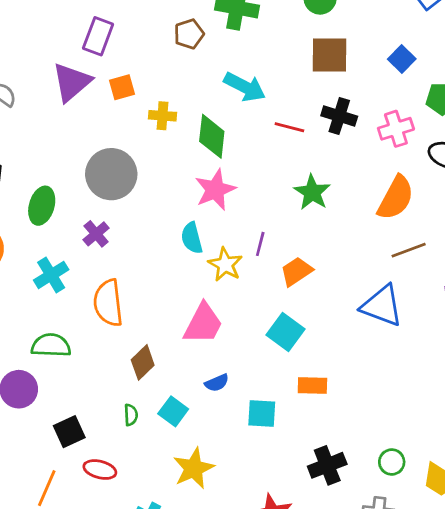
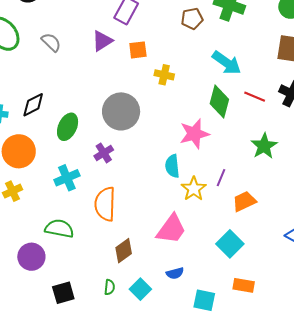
purple triangle: (72, 82) -> (102, 41), size x0.7
green diamond: (212, 136) -> (219, 102), moved

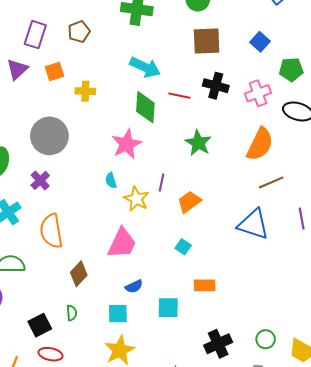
brown pentagon: (192, 19) -> (79, 32), moved
cyan semicircle: (172, 166) -> (111, 180), size x0.7
cyan square: (230, 244) -> (183, 247), size x0.6
cyan square: (140, 289) -> (118, 314), moved, turned -35
black square: (63, 293) -> (40, 325), moved

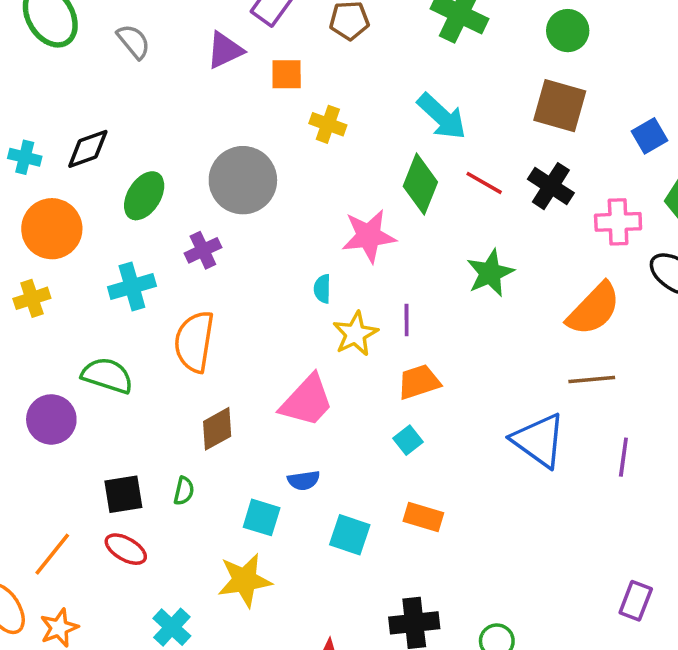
purple line: (162, 183) -> (407, 320), turned -30
orange trapezoid: (189, 202) -> (419, 382), moved

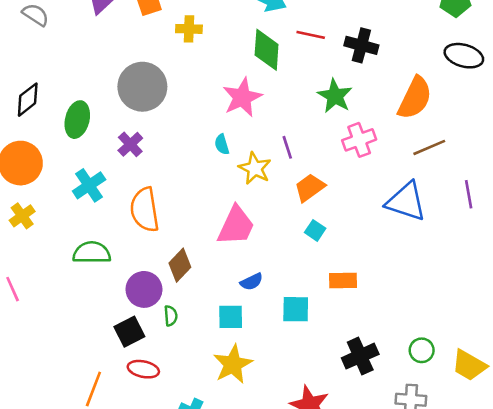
black cross: (551, 186) -> (361, 45), moved
pink cross: (618, 222) -> (359, 140), moved
purple circle: (51, 419) -> (144, 289), moved

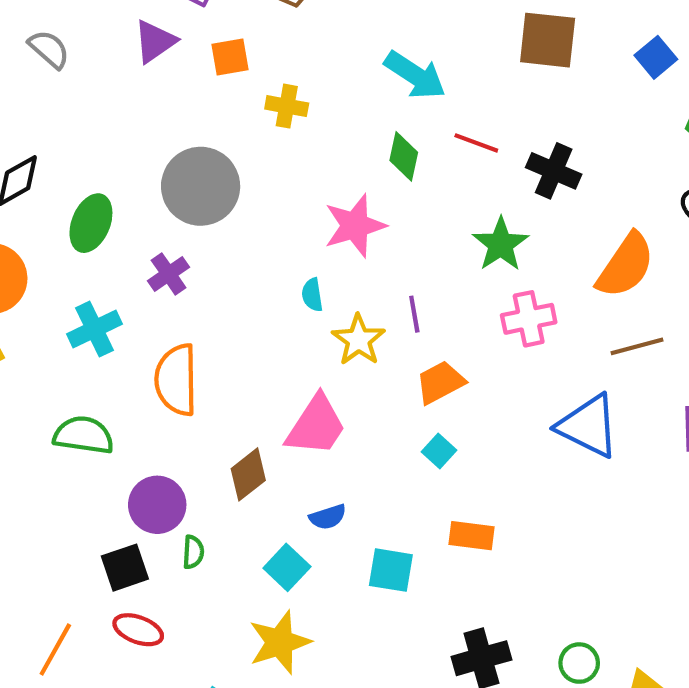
green diamond: (267, 50) -> (404, 156), size x0.7
brown diamond: (180, 265) -> (248, 474), moved
cyan square: (231, 317) -> (287, 567), turned 36

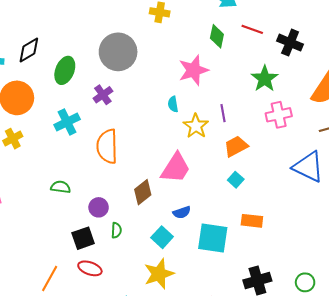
green semicircle: (84, 435) -> (61, 187), moved, size x0.7
purple circle: (157, 505) -> (99, 207), size x0.7
cyan square: (391, 570) -> (213, 238), size x1.4

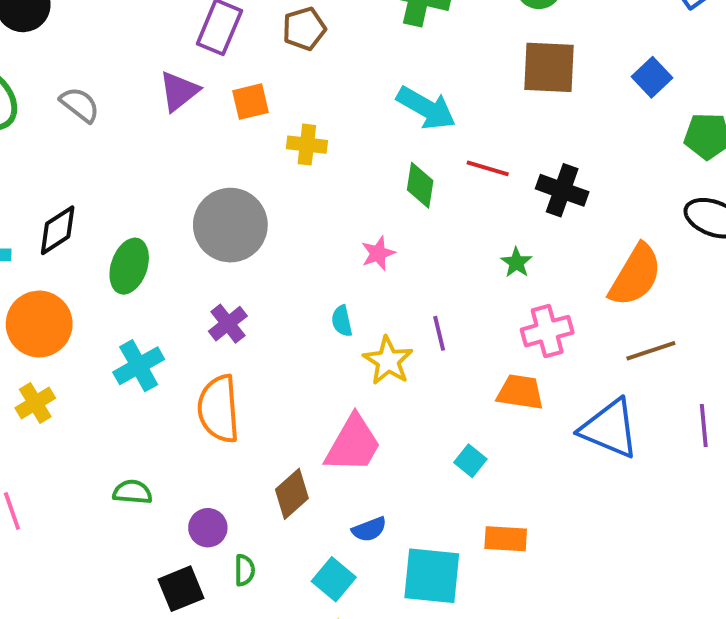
pink star: (193, 70) -> (378, 253), size x0.6
green star: (265, 79) -> (516, 263), size x0.6
purple cross: (103, 95) -> (228, 324), moved
orange trapezoid: (236, 146) -> (520, 392), moved, turned 40

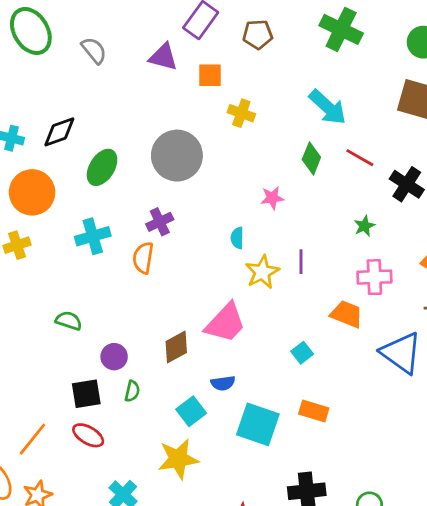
purple triangle: (179, 91) -> (163, 57), turned 40
orange semicircle: (219, 409) -> (143, 258), moved, size x0.7

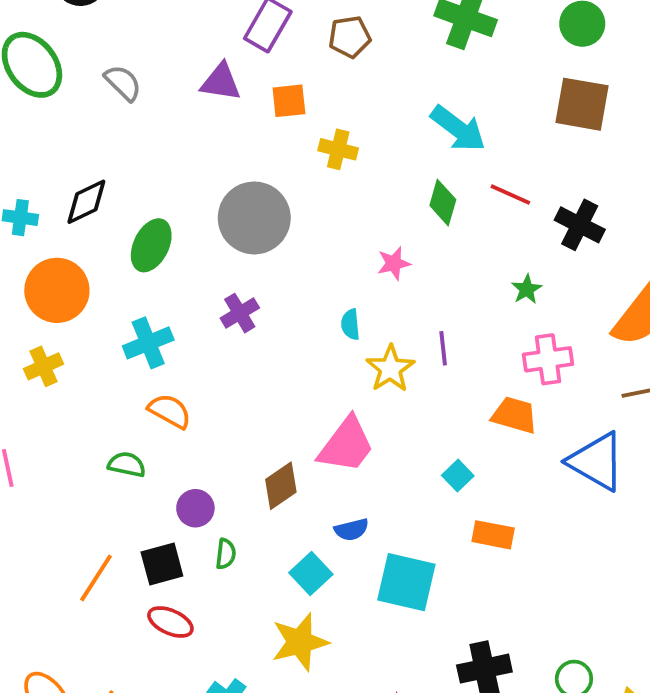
orange semicircle: (143, 258) -> (170, 411), moved, turned 116
orange rectangle: (314, 411) -> (493, 535), moved
orange line: (32, 439) -> (96, 578), moved

